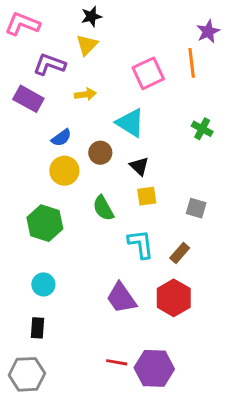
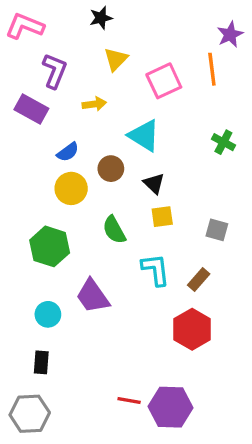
yellow triangle: (87, 45) -> (116, 59), moved
purple L-shape: (49, 64) -> (55, 71), turned 92
purple trapezoid: (121, 298) -> (93, 296), moved

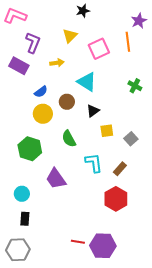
black star: (101, 18) -> (83, 11), moved
black triangle: (154, 183) -> (93, 111), turned 40
yellow square: (162, 217) -> (107, 131), moved
gray square: (217, 230) -> (131, 139), turned 32
cyan circle: (48, 314) -> (22, 194), moved

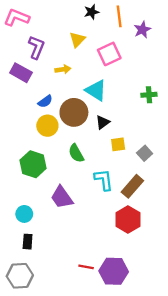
purple star: (139, 21) -> (142, 30), moved
orange line: (128, 42) -> (119, 16), moved
green cross: (135, 86) -> (149, 95), turned -32
brown circle: (67, 102) -> (74, 112), size x1.6
brown rectangle: (120, 169) -> (132, 186), size x1.5

